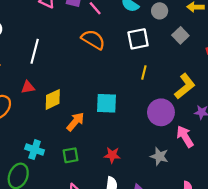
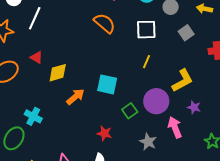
white line: (35, 51) -> (35, 18), moved
red triangle: (28, 87) -> (37, 57), turned 32
green square: (70, 155) -> (130, 111), moved, turned -35

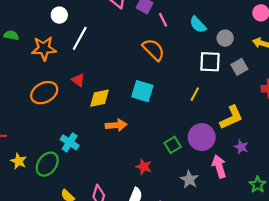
white square: (146, 30) -> (210, 62), moved
cyan square: (107, 84) -> (142, 91), moved
orange arrow: (75, 97) -> (116, 125), turned 30

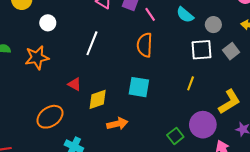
white line: (80, 38) -> (92, 43), moved
orange semicircle: (154, 50) -> (145, 45), turned -125
orange ellipse: (44, 93) -> (50, 117), moved

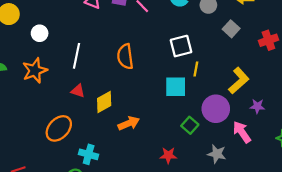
white line: (92, 43) -> (76, 56), moved
orange semicircle: (145, 45) -> (125, 56), moved
white square: (201, 50) -> (181, 46), moved
cyan square: (139, 87) -> (176, 87), moved

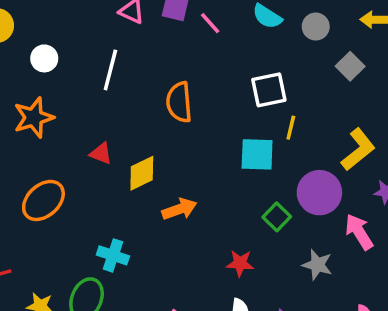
white line: (76, 56) -> (110, 70), moved
orange ellipse: (59, 128) -> (43, 200), moved

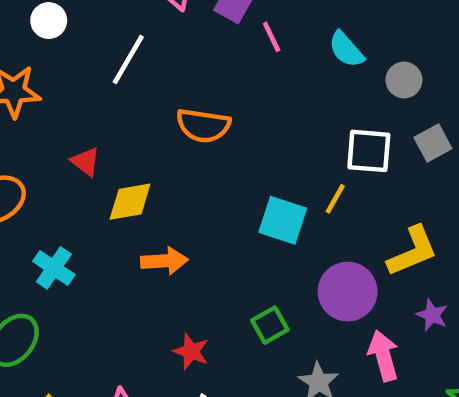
white square: (269, 90) -> (369, 151), moved
orange semicircle: (179, 102) -> (203, 126), turned -93
green square: (277, 217) -> (270, 325), moved
cyan cross: (113, 255) -> (54, 268), moved
red star: (240, 263) -> (191, 351), moved

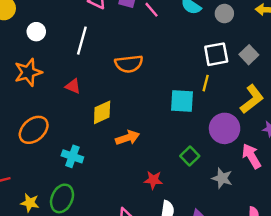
gray square: (433, 143) -> (249, 55), moved
red triangle: (86, 162) -> (73, 86), moved

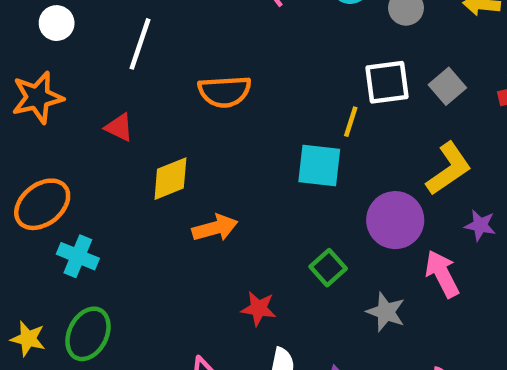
yellow line: (206, 83) -> (351, 122), moved
cyan cross: (72, 156) -> (78, 256), moved

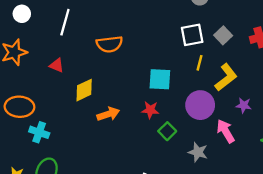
yellow line: (351, 122) -> (199, 63), moved
orange ellipse: (42, 204) -> (19, 107), turned 44
red star: (259, 309) -> (150, 110), moved

